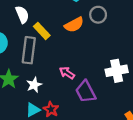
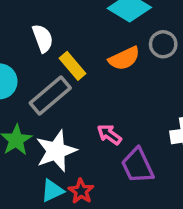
gray rectangle: (29, 50) -> (50, 95), turned 40
white star: (34, 85) -> (56, 151), size x1.6

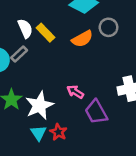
yellow rectangle: (72, 66) -> (46, 33), moved
gray rectangle: (50, 95) -> (19, 54), moved, size x0.6
cyan triangle: (52, 191) -> (38, 133), turned -35

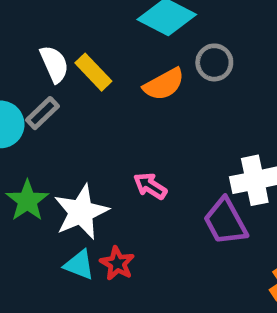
purple trapezoid: (96, 112) -> (225, 222), moved
cyan triangle: (38, 133) -> (79, 265), turned -35

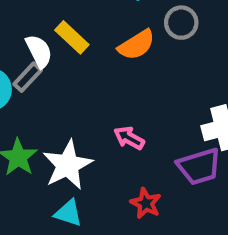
white semicircle: (54, 64) -> (39, 51), moved
purple trapezoid: (225, 222) -> (199, 167), turned -75
red star: (117, 263) -> (146, 203), moved

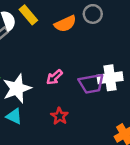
pink arrow: (129, 138) -> (54, 77), turned -78
purple trapezoid: (199, 167) -> (91, 83), moved

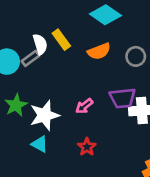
gray circle: (93, 14) -> (136, 56), moved
purple trapezoid: (91, 83) -> (123, 98), moved

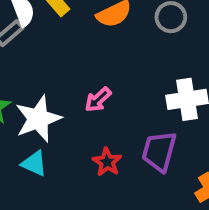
purple trapezoid: (123, 98) -> (159, 151), moved, turned 116

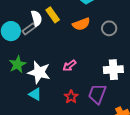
white star: (38, 119) -> (39, 72), turned 30

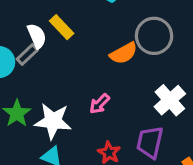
orange semicircle: (81, 24) -> (124, 53), moved
gray circle: (109, 28) -> (154, 36), size x1.5
white cross: (113, 70) -> (170, 100), turned -30

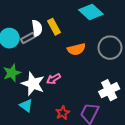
orange semicircle: (124, 53) -> (76, 49), moved
pink arrow: (100, 104) -> (54, 79), moved

